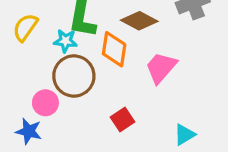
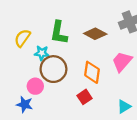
cyan star: (66, 41) -> (42, 53), moved
orange diamond: (114, 49) -> (92, 72), moved
pink trapezoid: (161, 68) -> (122, 62), moved

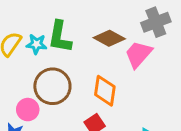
cyan star: (42, 53) -> (36, 44), moved
pink trapezoid: (122, 62) -> (138, 54), moved

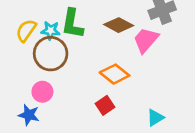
brown circle: (52, 86) -> (51, 54), moved
orange diamond: (105, 91) -> (115, 74), turned -60

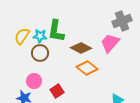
brown diamond: (119, 25) -> (81, 48), moved
brown circle: (51, 54) -> (40, 53), size x0.7
red square: (105, 105) -> (57, 91), moved

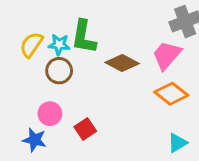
orange diamond: (87, 68) -> (171, 94), moved

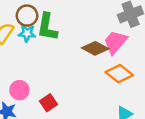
brown diamond: (122, 63) -> (95, 48), moved
brown circle: (59, 71) -> (27, 16), moved

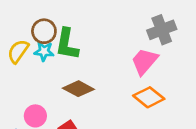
brown diamond: (95, 48) -> (78, 89), moved

